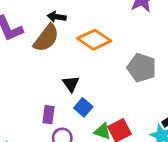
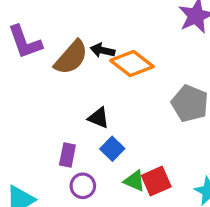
black arrow: (57, 17) -> (103, 50), moved
black triangle: (71, 84) -> (99, 118), turned -36

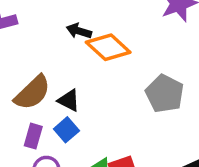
brown semicircle: (71, 57) -> (32, 93), moved
blue square: (112, 149) -> (66, 130), moved

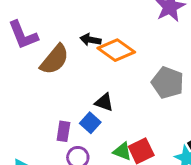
brown semicircle: (32, 93) -> (55, 59), moved
black triangle: (69, 100) -> (104, 102), moved

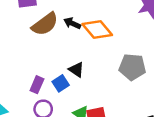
black arrow: (90, 40) -> (72, 23), moved
gray pentagon: (168, 83) -> (132, 67), turned -30

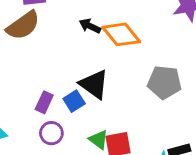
brown semicircle: (45, 24) -> (23, 25), moved
black triangle: (76, 70) -> (94, 84), size x1.5

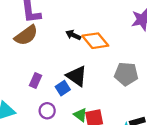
purple rectangle: (44, 102) -> (35, 81), moved

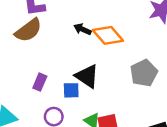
gray pentagon: (126, 74) -> (144, 73), turned -30
blue square: (63, 88) -> (71, 90), turned 32

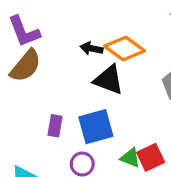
black triangle: (87, 76) -> (109, 80), moved
blue square: (71, 90) -> (96, 127), size x1.6

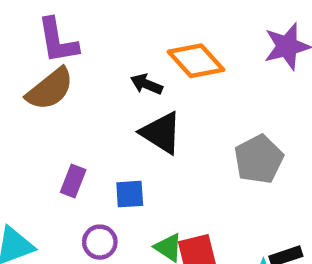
orange diamond: (124, 48) -> (196, 61), moved
blue square: (96, 127) -> (130, 194), size x0.6

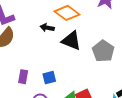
black triangle: (161, 133) -> (71, 41), moved

